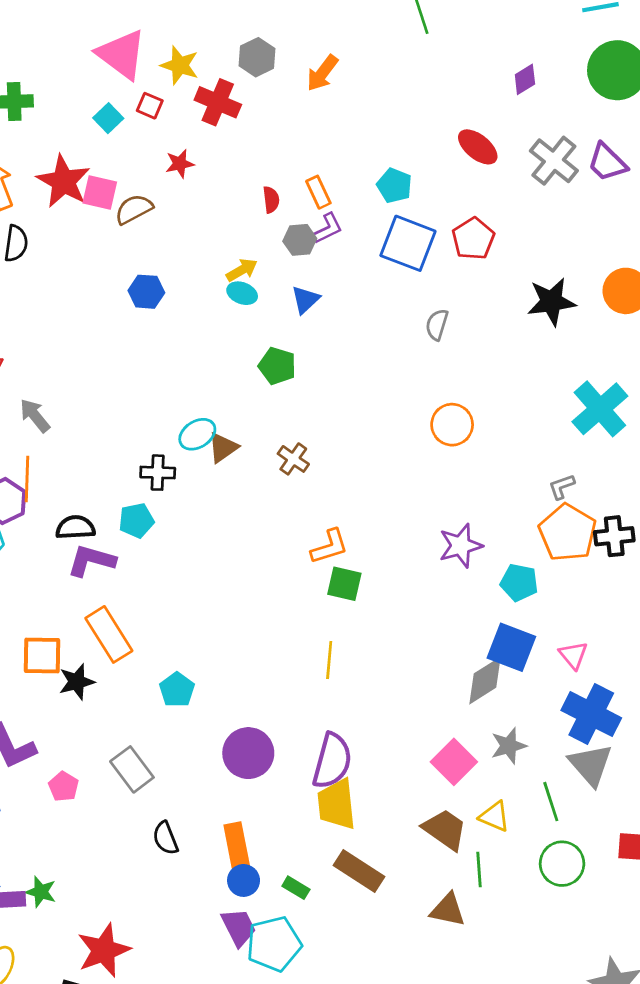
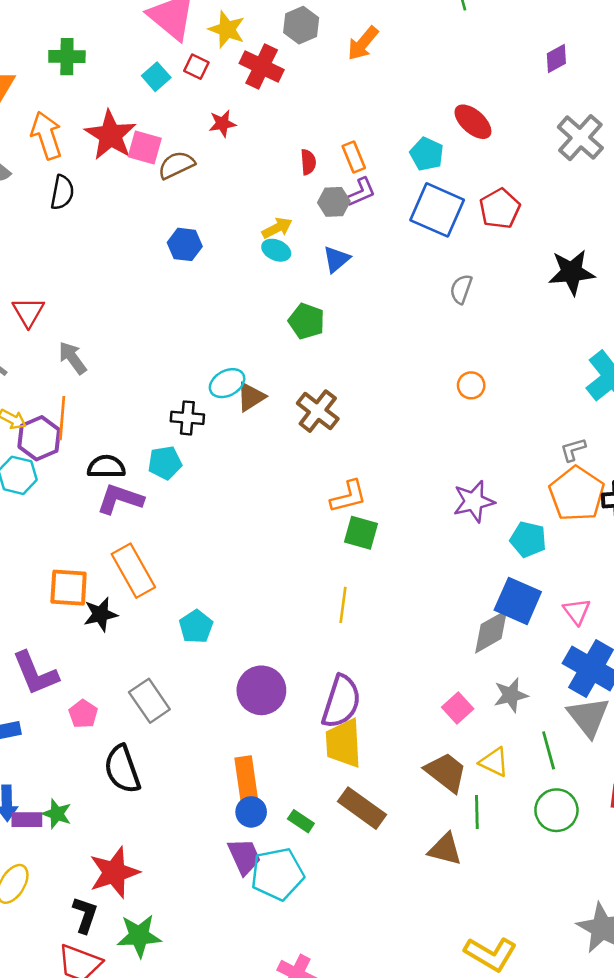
red ellipse: (478, 147) -> (473, 122), moved
orange circle: (452, 425) -> (471, 385), size x0.7
brown cross: (293, 459) -> (318, 411), size x1.4
pink square: (454, 762) -> (458, 708), size x0.7
black semicircle: (165, 838) -> (122, 769), moved, size x1.5

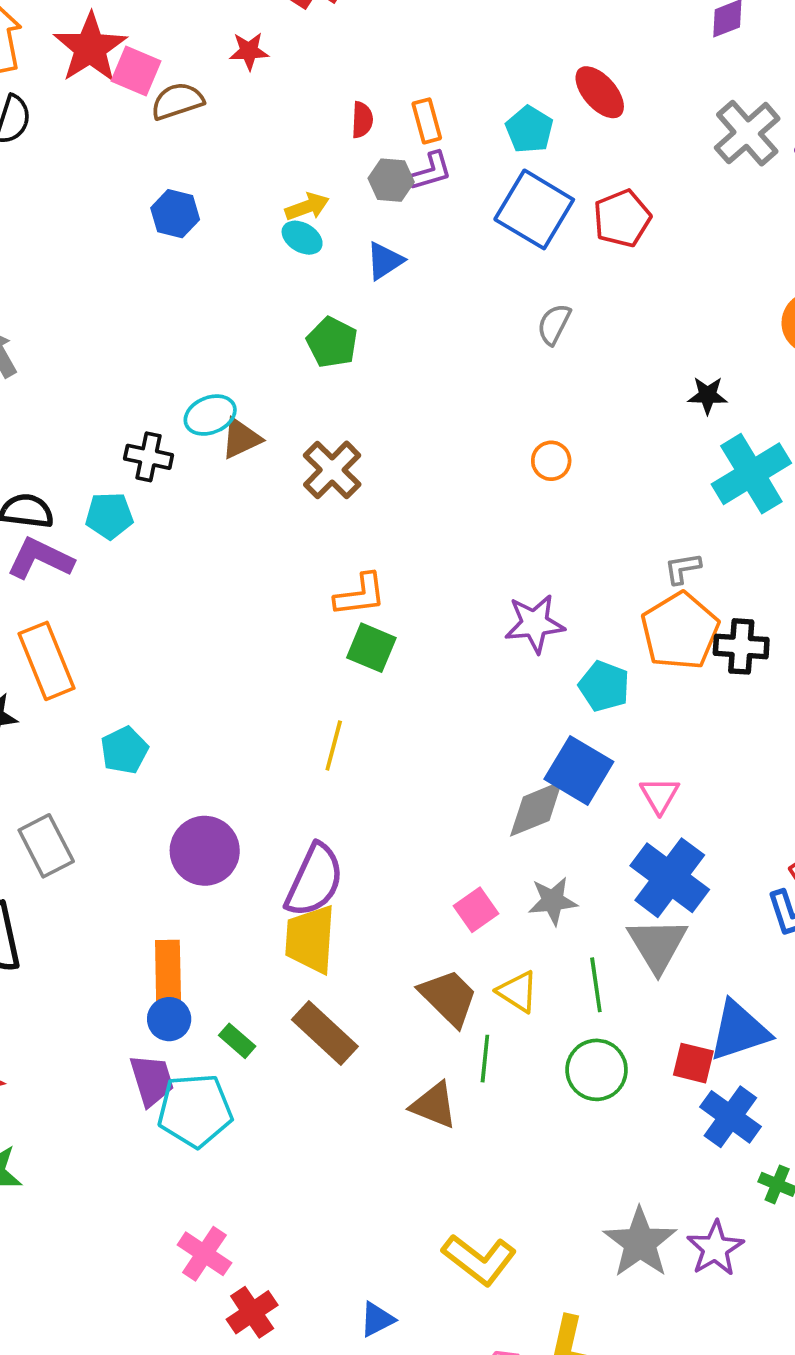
black star: (572, 272) -> (708, 395), moved, size x0.6

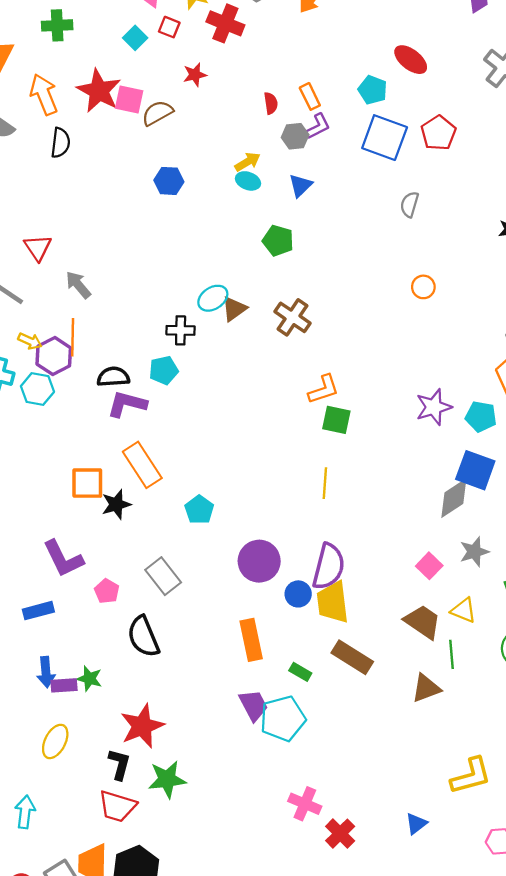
purple star: (535, 624) -> (434, 407), moved
blue circle: (169, 1019) -> (298, 594), moved
brown triangle: (434, 1105) -> (426, 688), turned -32
yellow L-shape: (479, 1260) -> (471, 776), turned -42

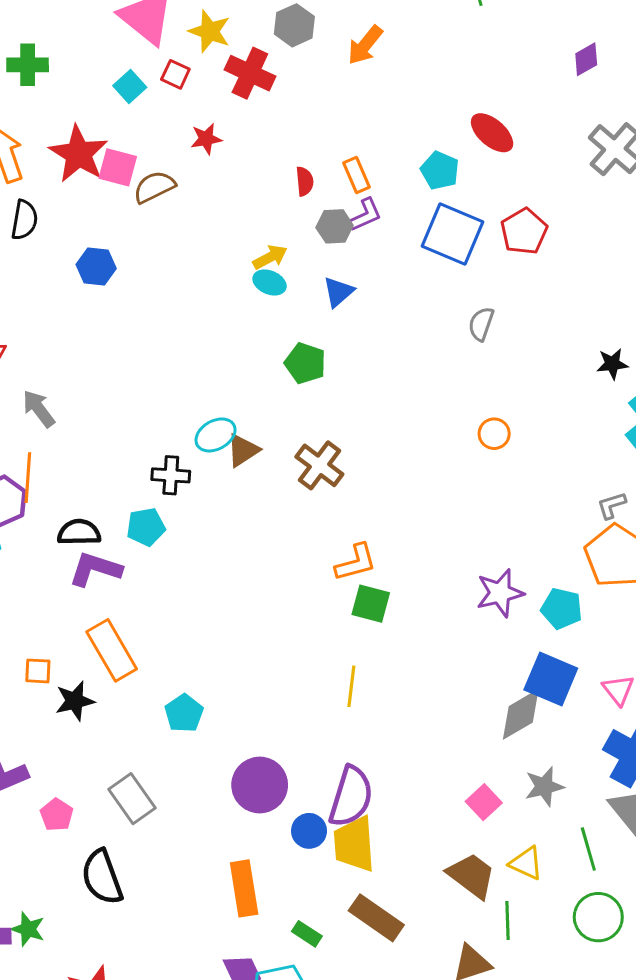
blue hexagon: (169, 181) -> (96, 267), moved
orange square: (87, 483) -> (38, 671), size x0.6

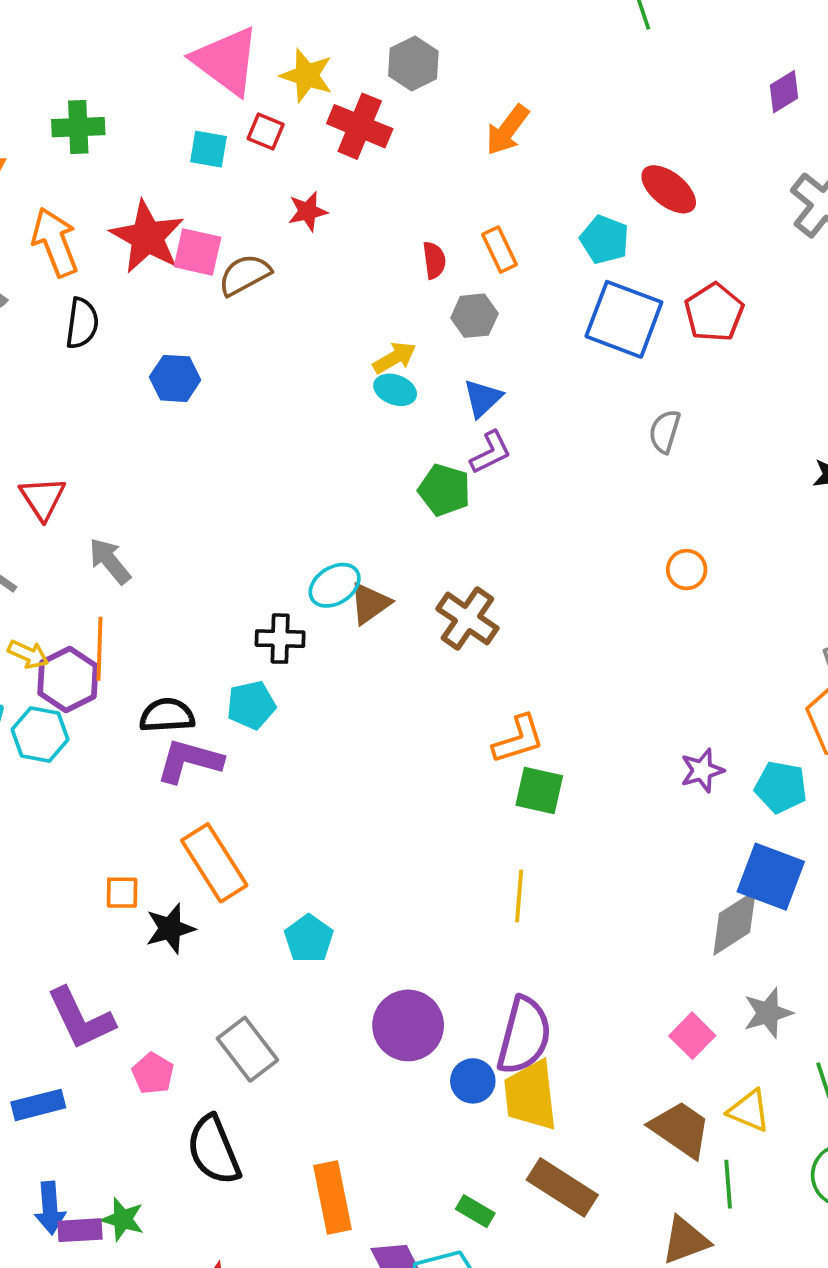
orange arrow: (365, 45) -> (507, 130), moved
cyan square: (130, 86) -> (208, 149), turned -36
purple L-shape: (365, 215) -> (491, 452), moved
purple star: (500, 593) -> (702, 770), size x0.7
orange rectangle: (244, 888) -> (333, 1198), moved

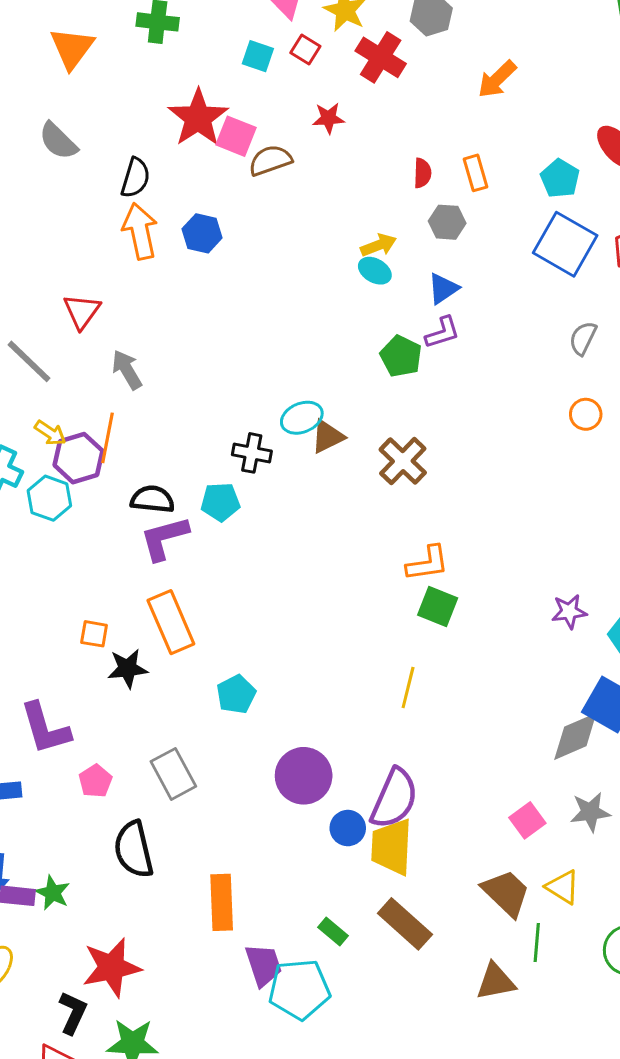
orange arrow: (55, 242) -> (140, 231), moved
orange circle: (687, 570) -> (586, 414), moved
purple L-shape: (189, 761) -> (164, 538), turned -40

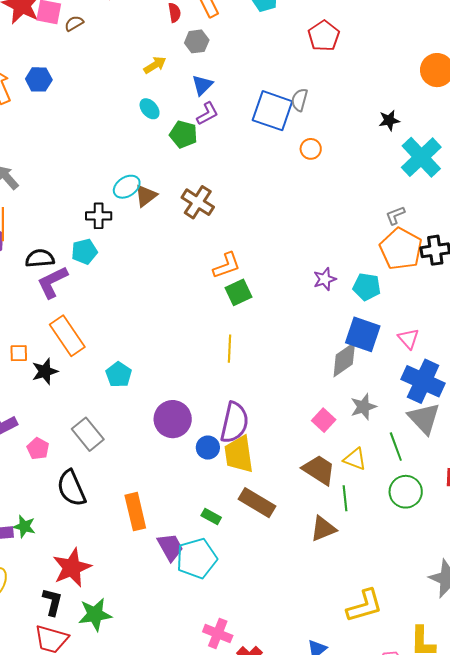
brown semicircle: (270, 160) -> (74, 23), size x0.7
blue square: (565, 244) -> (272, 111), moved
cyan ellipse: (375, 271) -> (150, 109), moved, turned 30
green square: (438, 607) -> (239, 292), turned -36

